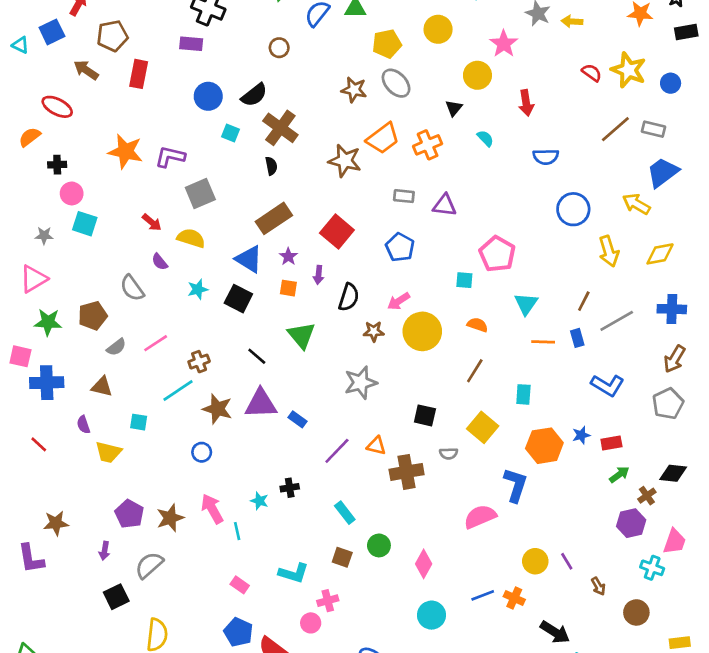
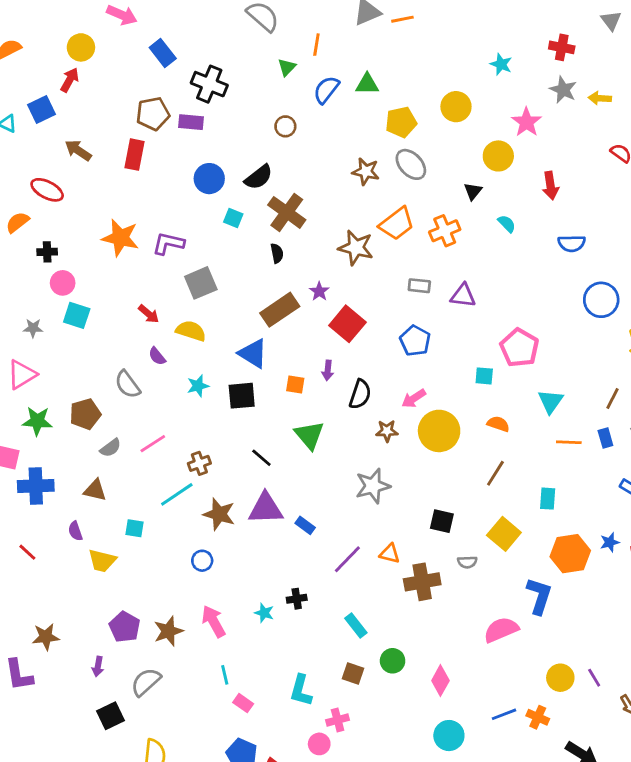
brown pentagon: (112, 36) -> (153, 114), moved
purple star: (288, 257) -> (319, 291), moved
black square: (238, 299) -> (242, 396), turned -32
cyan line: (237, 531) -> (225, 675), moved
cyan L-shape: (294, 573) -> (301, 690), turned 88

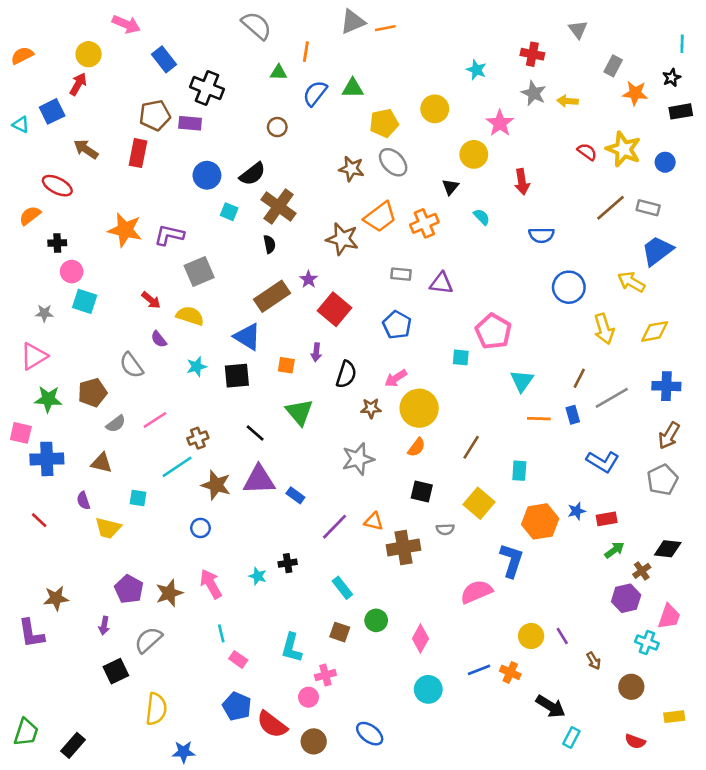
green triangle: (287, 67) -> (279, 72), turned 48
orange semicircle: (498, 424) -> (417, 447), moved, turned 108

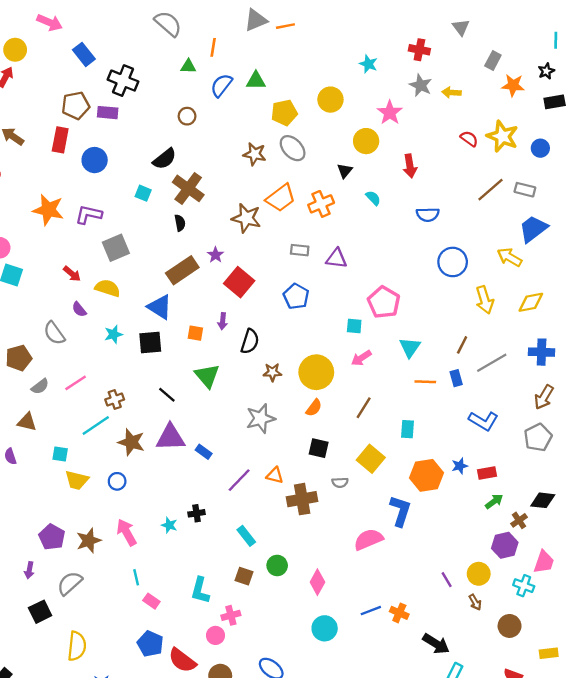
blue circle: (207, 175) -> (95, 160), moved
pink arrow: (396, 378) -> (361, 358), moved
yellow trapezoid: (108, 528) -> (77, 480), moved
yellow circle: (531, 636) -> (479, 574), moved

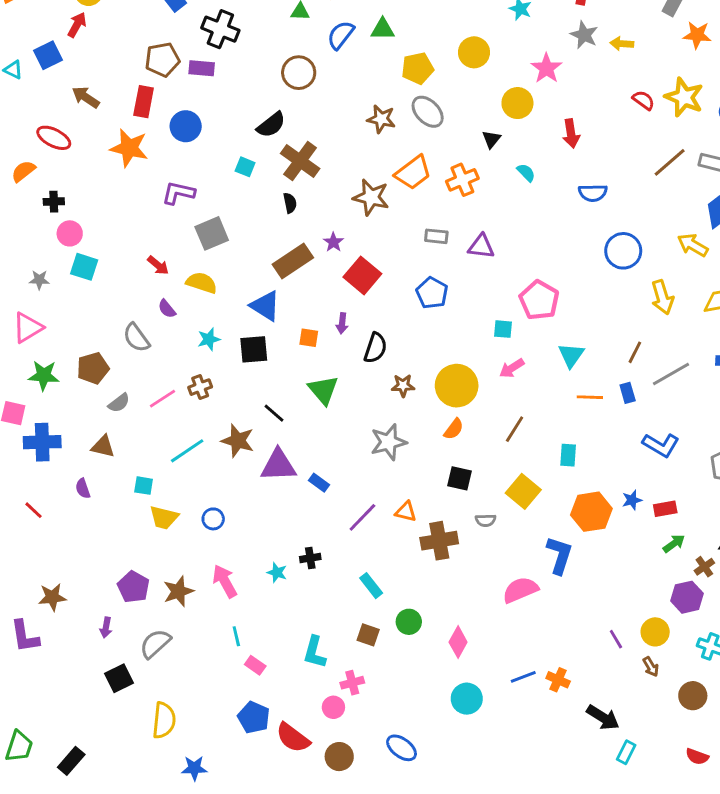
brown circle: (187, 116) -> (299, 73), size x1.5
orange star: (48, 210) -> (129, 148), moved
brown cross: (115, 400) -> (200, 387), moved
brown star: (131, 442) -> (238, 441), moved

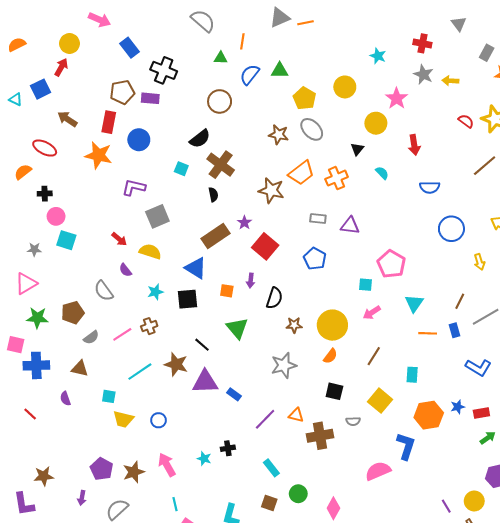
yellow pentagon: (417, 68) -> (304, 98), turned -30
yellow arrow: (662, 297) -> (479, 262), size x0.7

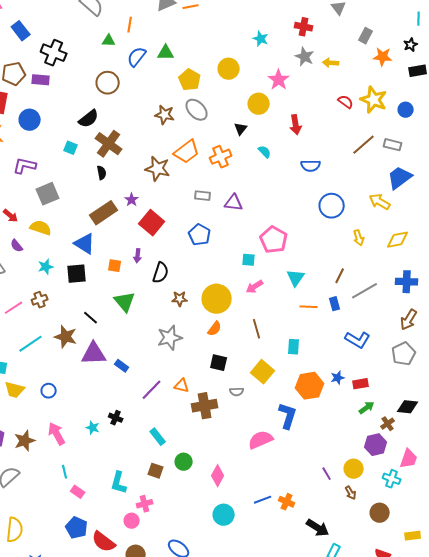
brown line: (374, 356) -> (257, 329), turned -48
black cross: (228, 448) -> (116, 418), turned 32

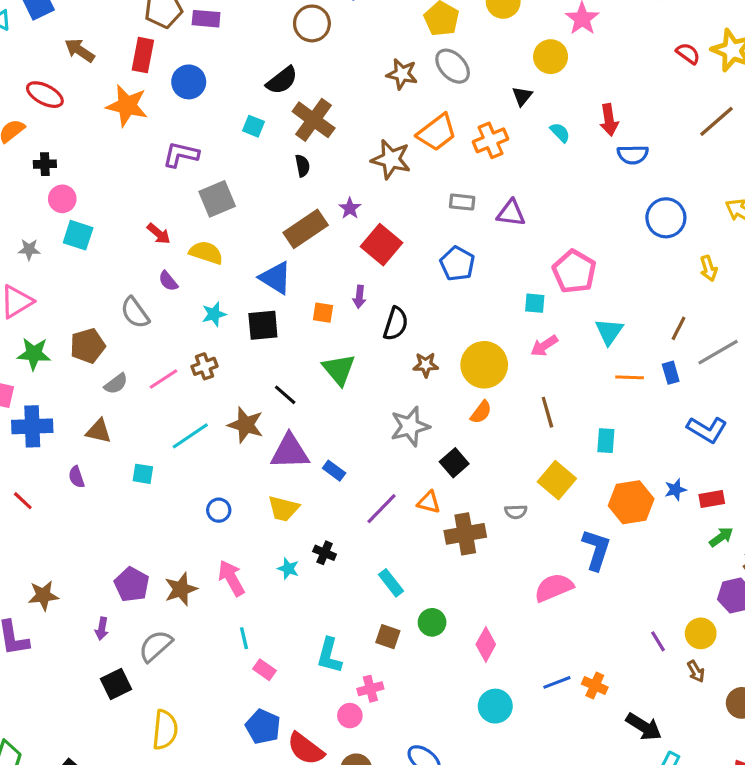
red arrow: (296, 125) -> (609, 120), moved
black square: (219, 363) -> (454, 463), moved, turned 36
yellow trapezoid: (15, 390) -> (284, 509), moved

